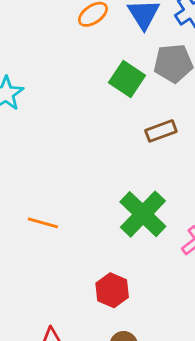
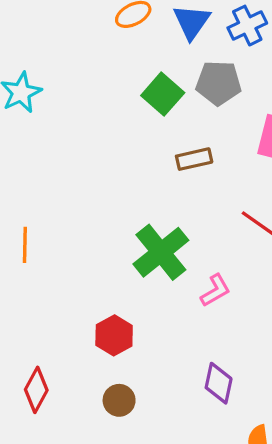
orange line: (43, 223) -> (25, 245), moved, turned 68

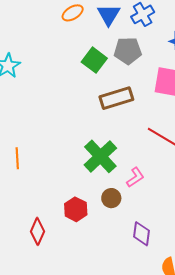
brown rectangle: (194, 159) -> (116, 98), size x1.5
red diamond: (36, 390) -> (38, 231), moved
brown circle: (119, 400) -> (111, 198), moved

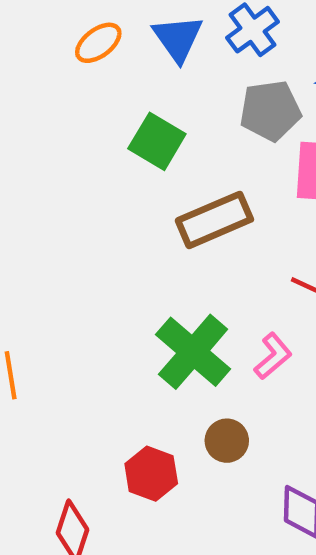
gray pentagon: (128, 51) -> (270, 111), moved
pink L-shape: (135, 177) -> (273, 356), moved

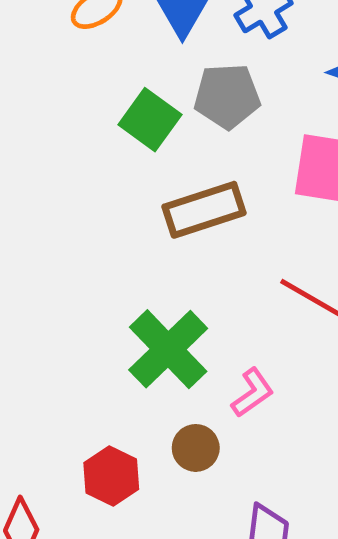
gray pentagon: (270, 111) -> (227, 96), moved
pink L-shape: (273, 356) -> (252, 393), moved

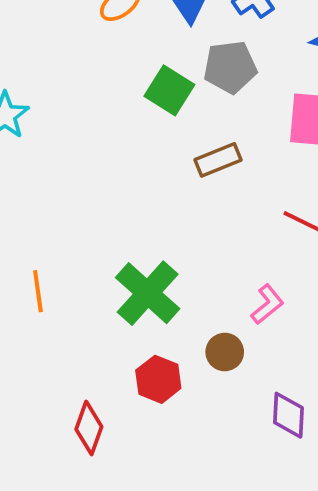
brown rectangle: (204, 210) -> (218, 160), size x0.7
green cross: (168, 349) -> (148, 293), moved

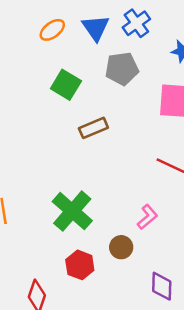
green square: (169, 90) -> (66, 85), moved
brown rectangle: (218, 160) -> (93, 128), moved

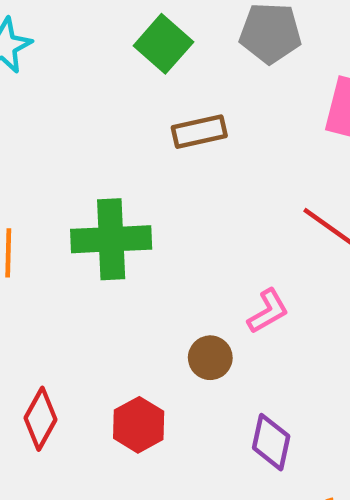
green cross: (72, 211) -> (111, 239), moved, turned 36
red hexagon: (80, 265) -> (139, 425), moved

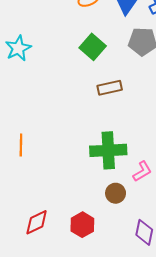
green cross: (111, 239) -> (108, 150), moved
red diamond: (41, 419) -> (37, 222), turned 36

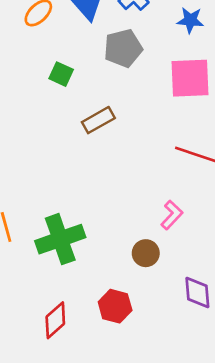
green square: (93, 47) -> (61, 74), size x0.7
green cross: (108, 150) -> (60, 239), moved

